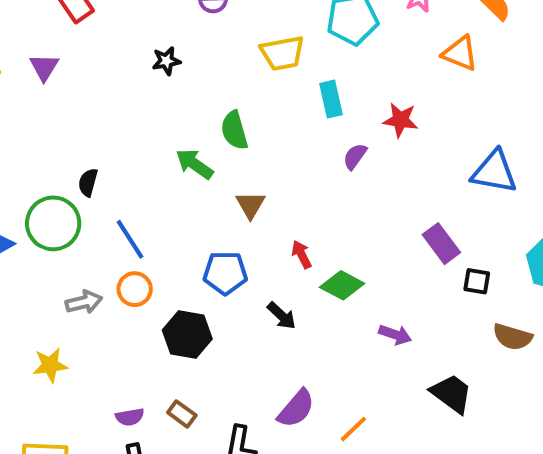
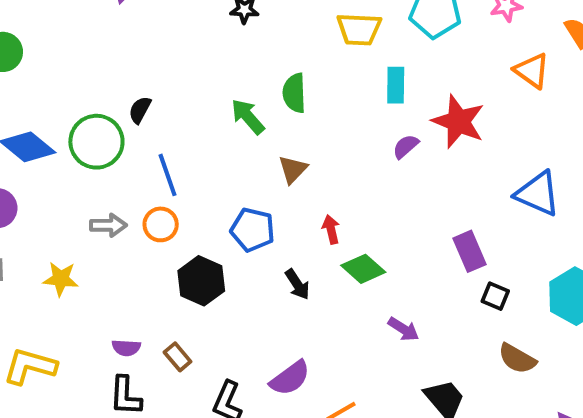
red star: (400, 120) -> (458, 122), size x1.5

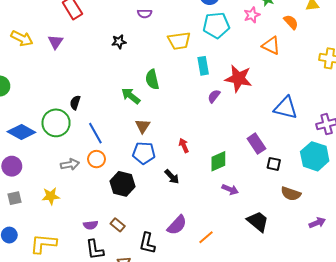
brown triangle: (293, 169) -> (143, 126), moved
green diamond: (363, 269) -> (218, 161), moved, turned -55

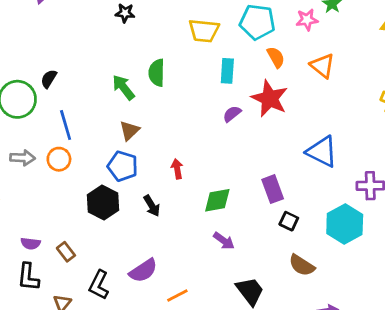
orange semicircle: (291, 22) -> (276, 57), moved
black hexagon: (123, 184) -> (103, 203), moved

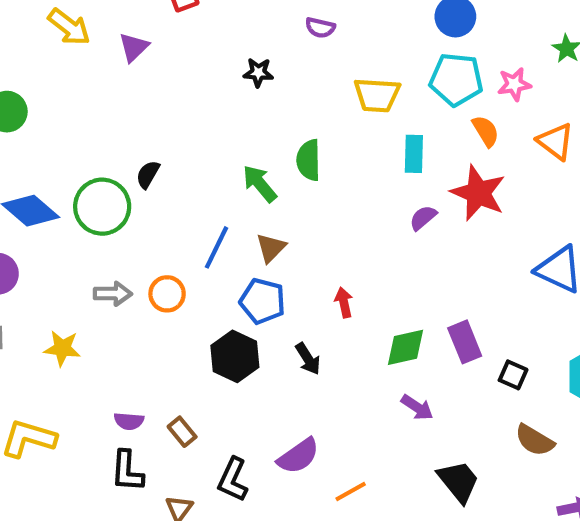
pink star: (307, 20) -> (514, 84), moved
blue line: (66, 125) -> (217, 247), moved, turned 44
purple rectangle: (273, 189) -> (465, 342), moved

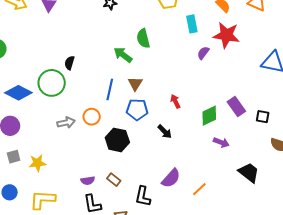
yellow star: (62, 348) -> (37, 163), moved
black hexagon: (235, 356) -> (117, 140), moved

